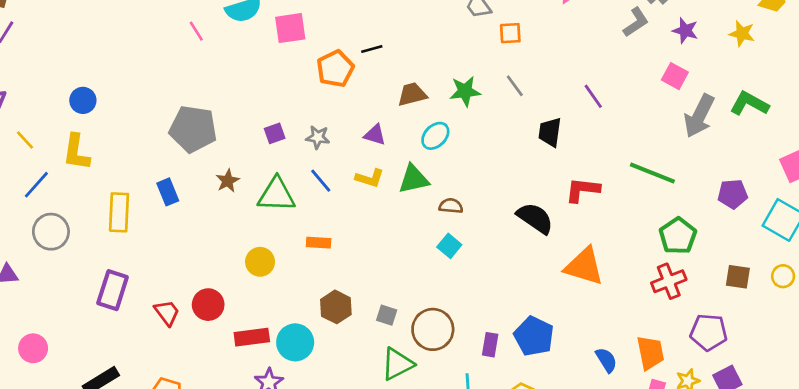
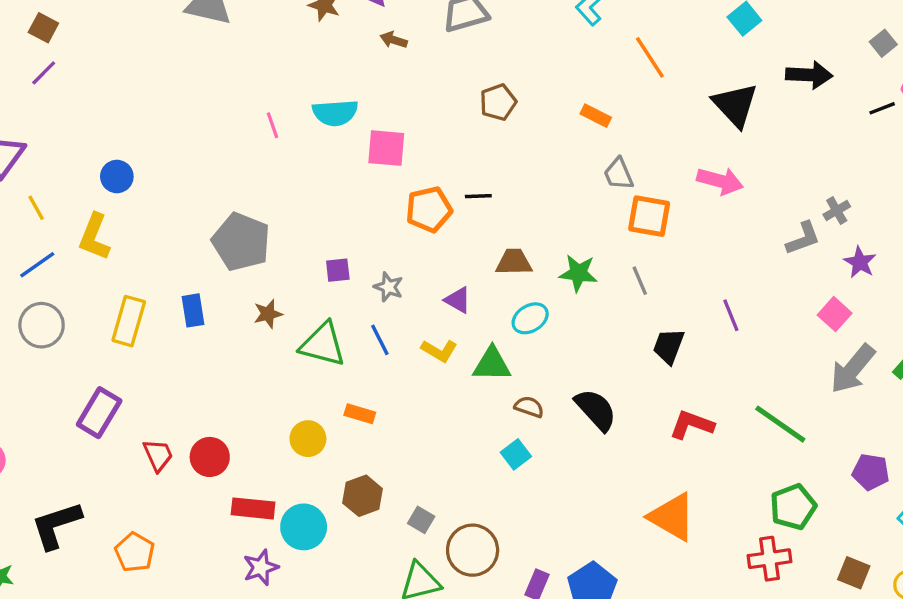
orange square: (510, 33) -> (649, 216), size x1.5
black semicircle: (535, 218) -> (596, 410), moved
yellow circle: (260, 262) -> (308, 439), moved

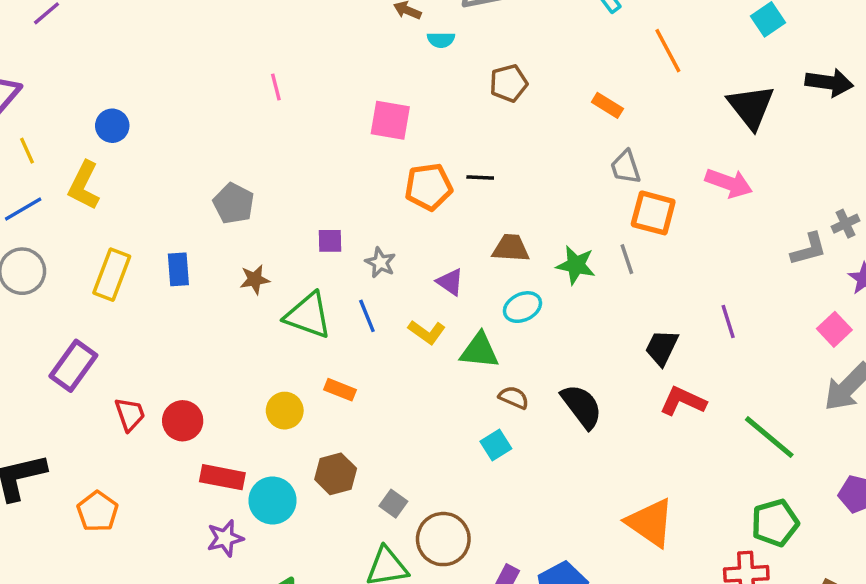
cyan semicircle: (335, 113) -> (441, 40), moved, size x0.6
gray pentagon: (241, 242) -> (234, 203), size x0.7
gray line: (640, 281) -> (627, 259), moved
red L-shape: (692, 425) -> (683, 401), moved

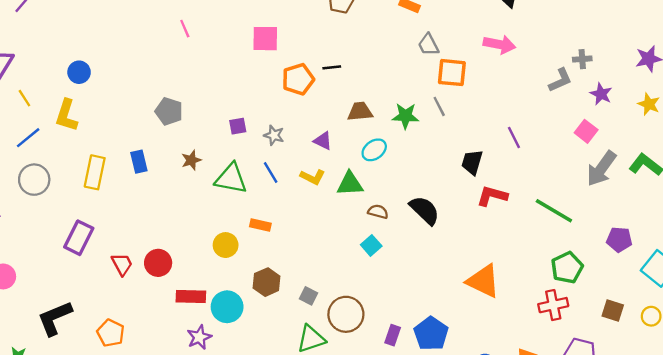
gray cross: (846, 224) -> (582, 59), turned 30

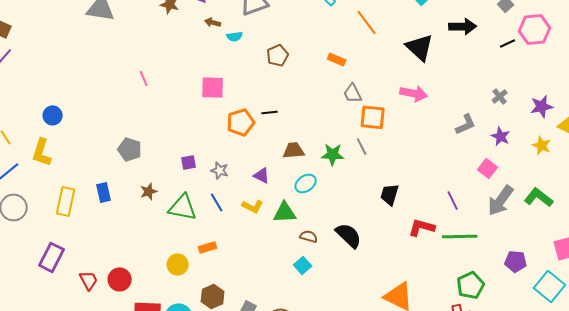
gray cross: (582, 59) -> (500, 96), moved, turned -35
purple line: (514, 137) -> (453, 200), moved
red L-shape: (492, 196) -> (422, 227), moved
green line: (554, 211) -> (460, 236), turned -32
orange rectangle: (260, 225) -> (208, 247), turned -30

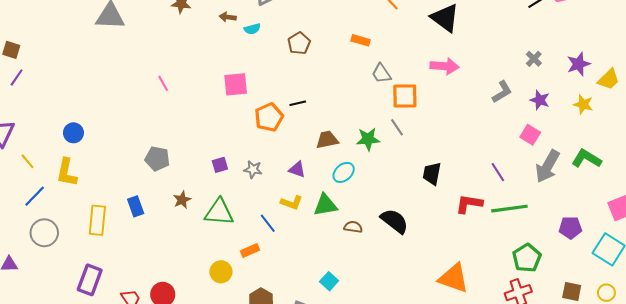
blue line: (217, 202) -> (268, 223), moved
cyan square: (303, 265) -> (329, 281), moved

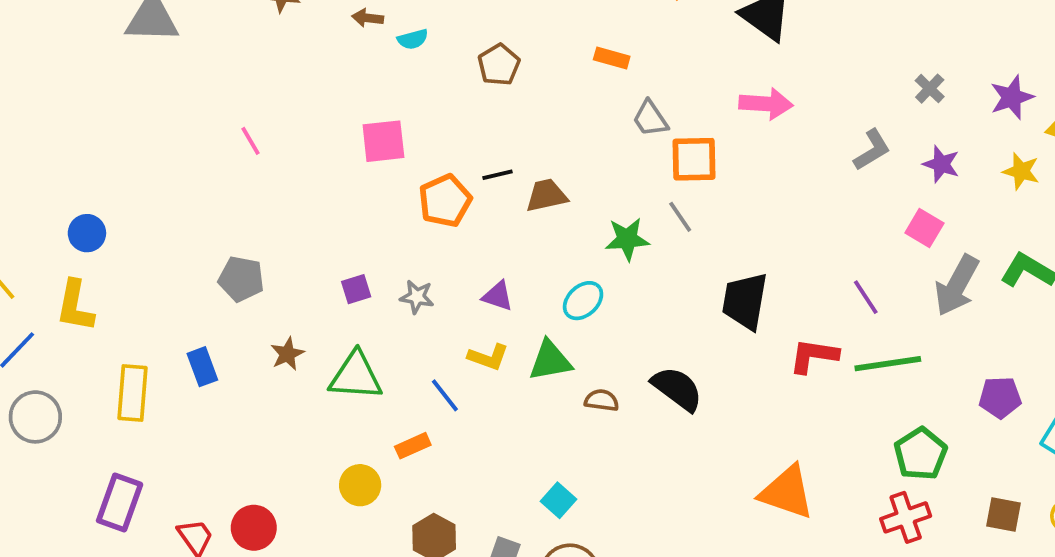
brown trapezoid: (327, 140) -> (546, 195), moved
black trapezoid: (432, 174) -> (745, 301), size x1.4

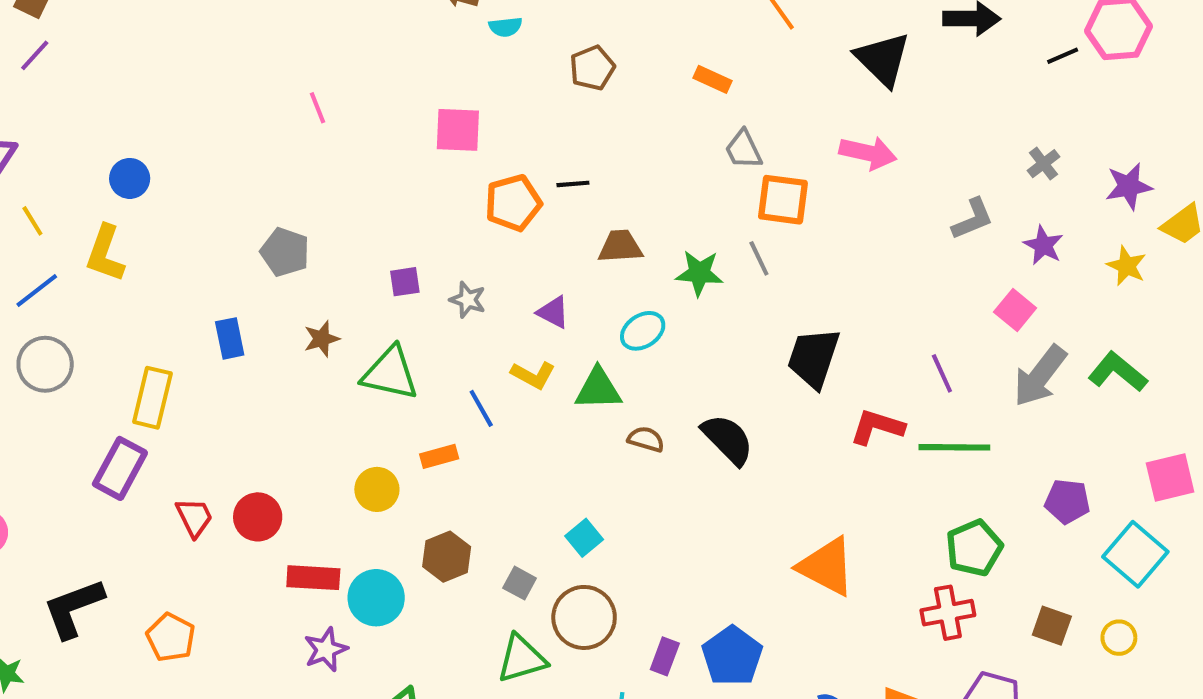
brown trapezoid: (546, 195) -> (620, 246), moved
yellow rectangle: (132, 393) -> (152, 398), moved

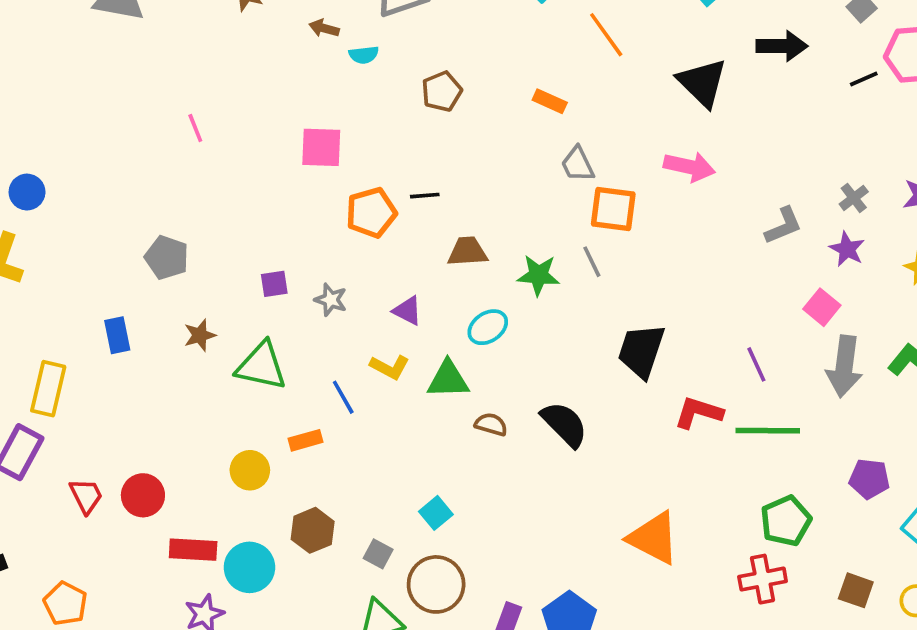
gray cross: (1043, 164) -> (854, 198), moved
gray arrow: (1040, 376) -> (844, 366), turned -30

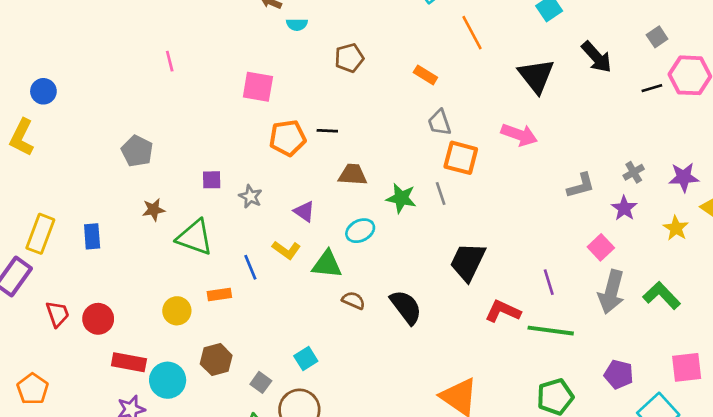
black arrow: (782, 46) -> (597, 57), turned 40
blue rectangle: (117, 335) -> (92, 236), moved

